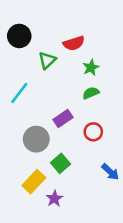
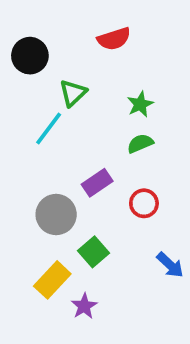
red semicircle: (74, 43) -> (114, 39), moved
cyan line: (19, 93) -> (49, 129), moved

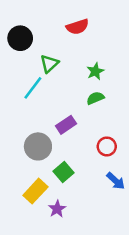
red circle: (144, 203) -> (107, 146), moved

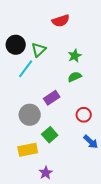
black circle: (20, 38) -> (16, 45), moved
yellow rectangle: (35, 191) -> (28, 150), turned 36
purple star: (57, 209) -> (46, 173), moved

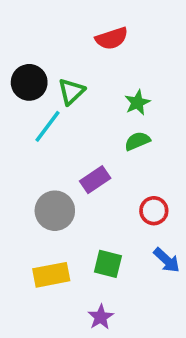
green square: (50, 135) -> (108, 264), moved, turned -35
purple star: (46, 173) -> (101, 317), moved

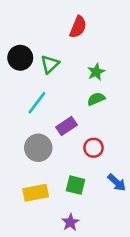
red semicircle: (112, 38) -> (78, 27), turned -50
cyan line: (47, 126) -> (37, 103), moved
red circle: (154, 211) -> (94, 148), moved

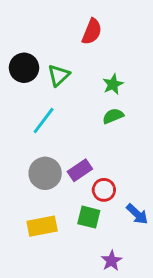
purple rectangle: (67, 126) -> (80, 170), moved
red circle: (94, 148) -> (104, 190), moved
purple star: (70, 222) -> (111, 261), moved

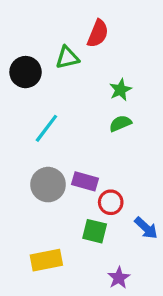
green triangle: (59, 75) -> (67, 58), moved, turned 30
purple rectangle: (80, 170) -> (85, 181), turned 50
yellow rectangle: (42, 226) -> (46, 260), moved

